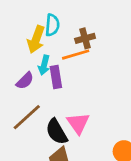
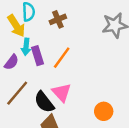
yellow arrow: (36, 39) -> (16, 26), turned -45
orange line: (76, 55) -> (62, 58), moved, turned -30

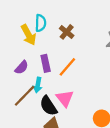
brown cross: (58, 19) -> (67, 32), turned -32
cyan arrow: (26, 47) -> (38, 85), moved

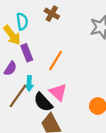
brown cross: (67, 32) -> (52, 14), moved
purple rectangle: (46, 63) -> (27, 53), moved

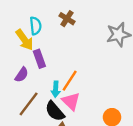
orange line: (56, 61) -> (70, 81), moved
cyan arrow: (29, 83) -> (56, 89), moved

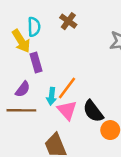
purple semicircle: (22, 75) -> (23, 89), moved
brown line: (29, 104) -> (21, 110), turned 50
black semicircle: (55, 111) -> (93, 111), moved

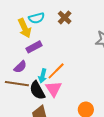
cyan semicircle: (34, 27) -> (36, 18), turned 70
purple rectangle: (36, 62) -> (34, 47), turned 70
black semicircle: (93, 111) -> (37, 90), moved

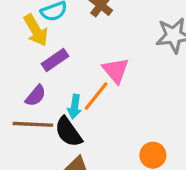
pink triangle: (53, 89) -> (116, 70), moved

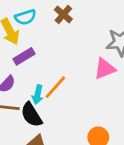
pink triangle: (116, 70) -> (105, 69), moved, turned 45

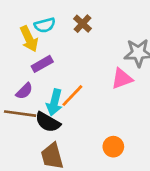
cyan arrow: (38, 95) -> (54, 102), size x1.4
black semicircle: (31, 115) -> (48, 122), turned -30

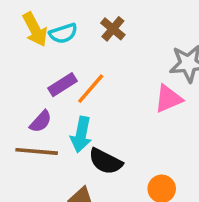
yellow arrow: (29, 39) -> (35, 29), moved
orange line: (72, 96) -> (91, 89), moved
black semicircle: (48, 122) -> (106, 161), moved

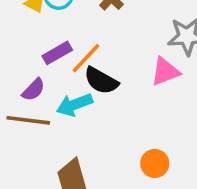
cyan arrow: (81, 134) -> (74, 105), turned 56
black semicircle: (106, 161) -> (101, 81), moved

